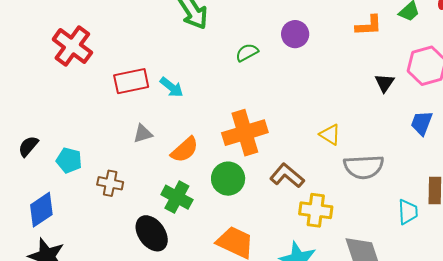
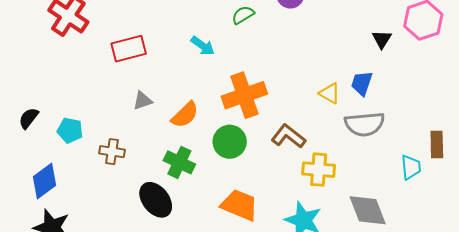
cyan arrow: (172, 87) -> (203, 46), moved
blue trapezoid: (422, 123) -> (362, 83), moved

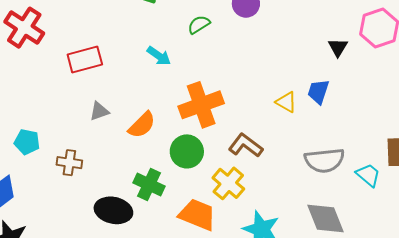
gray semicircle: (365, 124) -> (324, 160), moved
green cross: (179, 162) -> (149, 185), moved
cyan trapezoid: (411, 167) -> (368, 175), turned -44
yellow cross: (319, 170) -> (228, 183), moved, turned 36
black ellipse: (156, 200) -> (113, 210), turned -39

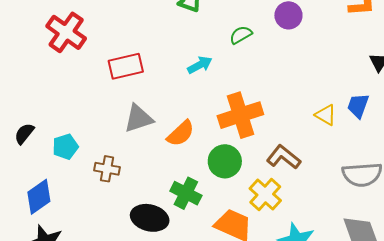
cyan arrow: (159, 56) -> (200, 65), turned -65
gray triangle: (99, 111) -> (138, 118), size x1.5
cyan pentagon: (27, 142) -> (65, 147), turned -30

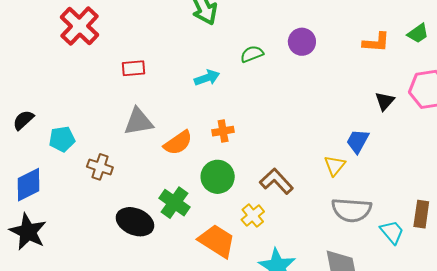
red rectangle: (126, 66) -> (133, 68), size x0.7
orange cross: (240, 115) -> (223, 131), moved, size x0.5
yellow triangle: (326, 115) -> (335, 166), moved, turned 30
yellow cross: (265, 195) -> (253, 216), size x0.7

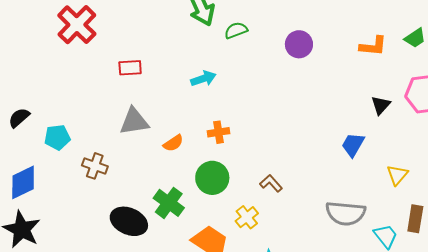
green semicircle: (252, 54) -> (236, 30), moved
orange semicircle: (178, 143) -> (173, 143), size x0.7
yellow triangle: (335, 166) -> (397, 175), moved
brown L-shape: (276, 181) -> (271, 183), size x0.7

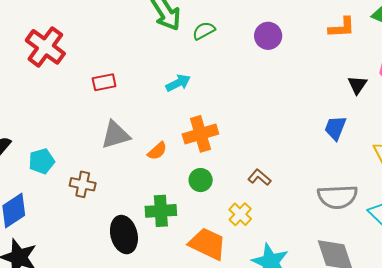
orange cross: (219, 132) -> (200, 134), size x1.6
green circle: (212, 178) -> (201, 180), size x0.7
green cross: (169, 203) -> (161, 211), turned -32
black ellipse: (129, 221) -> (124, 235), turned 60

